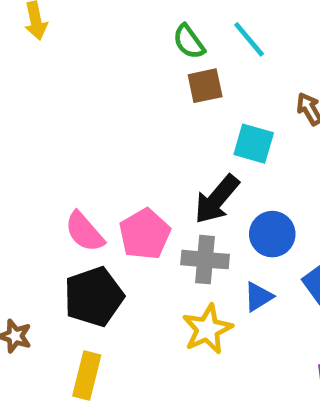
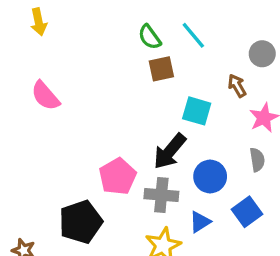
pink semicircle: (84, 232) -> (45, 96), moved

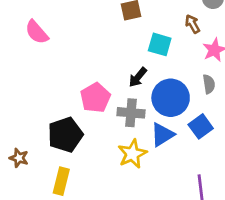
black arrow: (170, 151) -> (138, 77), size x0.7
blue circle: (210, 176) -> (171, 98), size x1.4
blue triangle: (200, 222) -> (162, 135), size x1.4

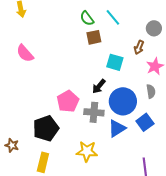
brown arrow: (192, 24) -> (139, 47), turned -128
yellow star: (132, 154) -> (87, 151), moved, turned 30

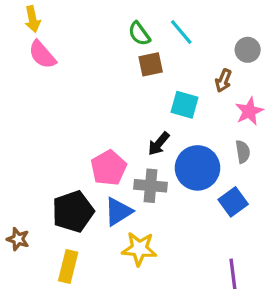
pink semicircle: (25, 53) -> (42, 55), moved
blue triangle: (117, 128) -> (118, 212), moved

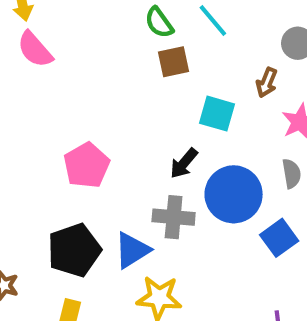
pink pentagon: (109, 168) -> (87, 165), moved

